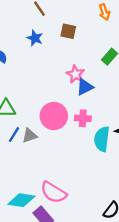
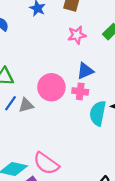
pink star: (75, 74) -> (77, 35), moved, turned 30
blue triangle: (85, 87) -> (85, 71), moved

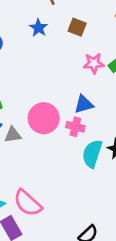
pink star: (77, 35) -> (94, 63), moved

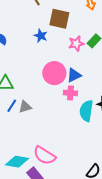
brown square: (77, 27) -> (59, 19), size x1.5
blue star: (39, 28) -> (41, 36), moved
pink circle: (44, 118) -> (54, 73), moved

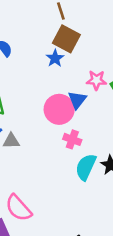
brown square: (59, 19) -> (66, 39), moved
blue triangle: (74, 75) -> (77, 100), moved, turned -42

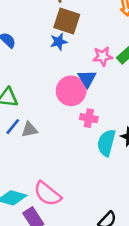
blue star: (55, 58) -> (59, 42), turned 30

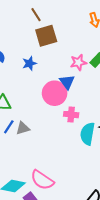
brown square: (67, 21) -> (46, 36), turned -30
blue star: (59, 42) -> (29, 63), moved

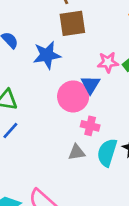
blue star: (29, 63) -> (47, 55), size x1.5
gray triangle: (23, 128) -> (77, 152), moved

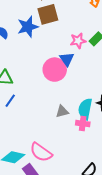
blue star: (47, 55) -> (28, 27), moved
pink cross: (90, 126) -> (83, 124), moved

